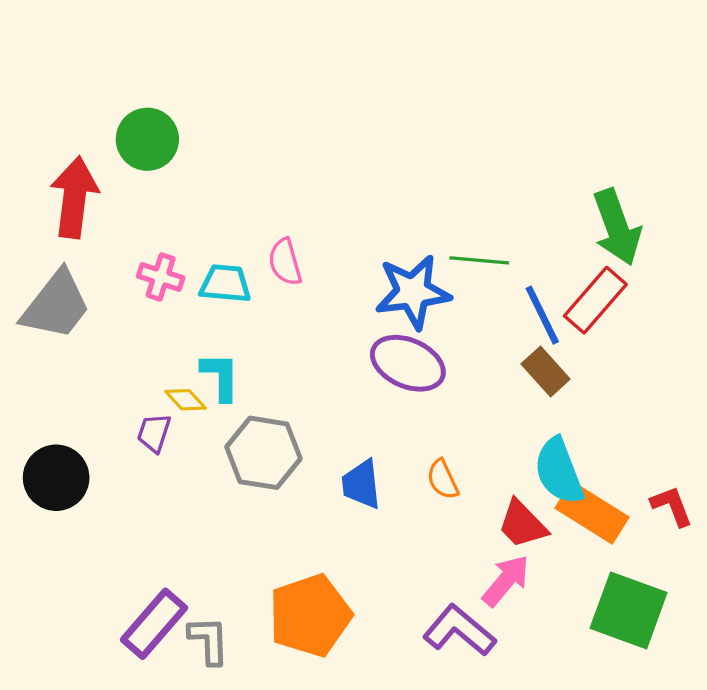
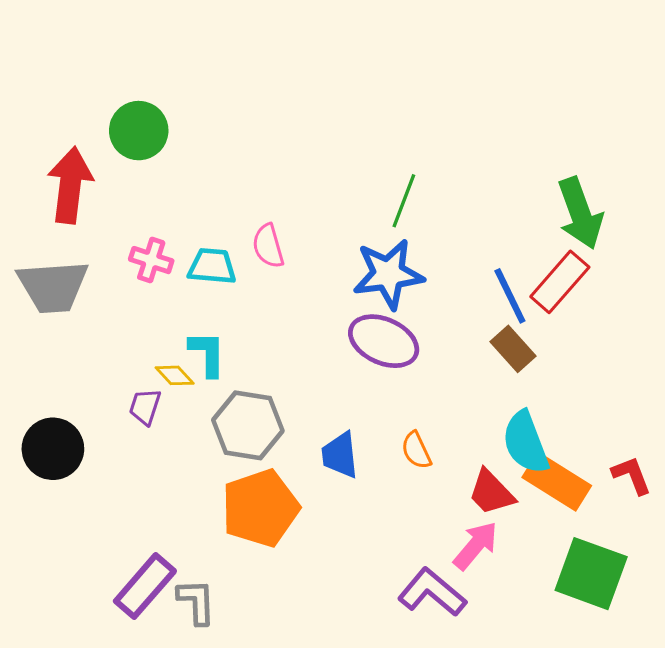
green line: (479, 260) -> (404, 201), moved, turned -74
gray trapezoid: (56, 305) -> (53, 287), turned 48
orange pentagon: (310, 615) -> (260, 508), moved

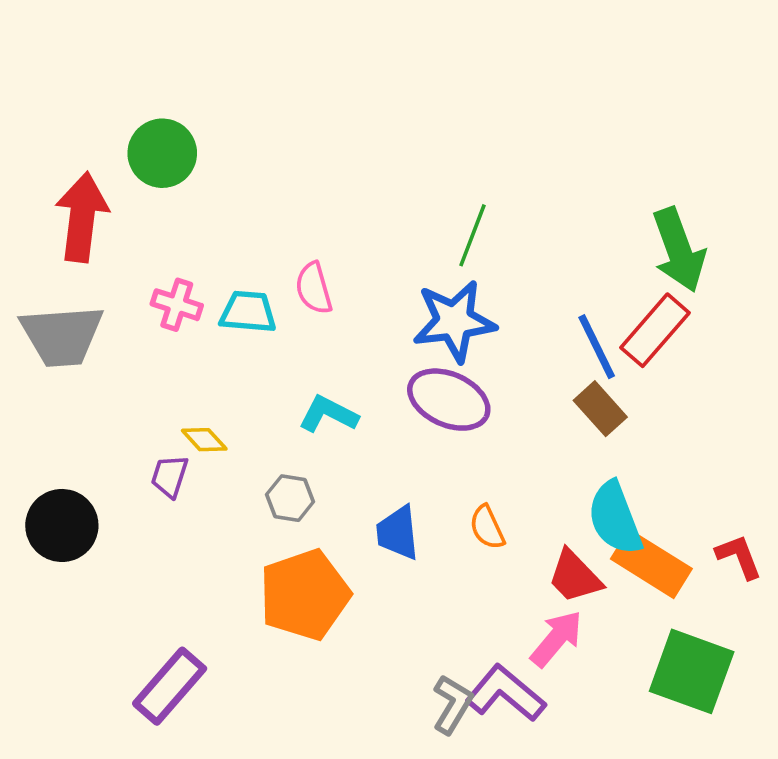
cyan L-shape: (207, 354) -> (328, 414), moved, turned -63
gray hexagon: (248, 425) -> (290, 498), size x0.6
gray L-shape: (196, 602) -> (452, 704), moved, turned 33

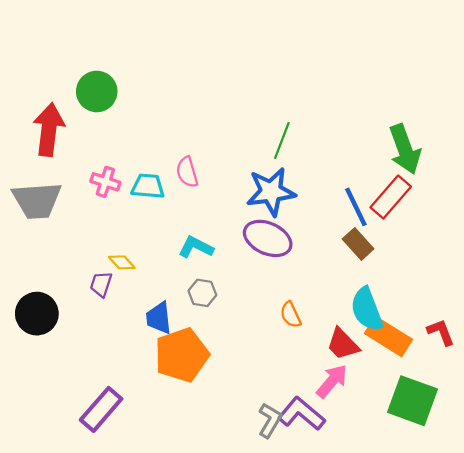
gray hexagon: (290, 498) -> (202, 293), moved
blue trapezoid: (398, 533) -> (159, 318), moved

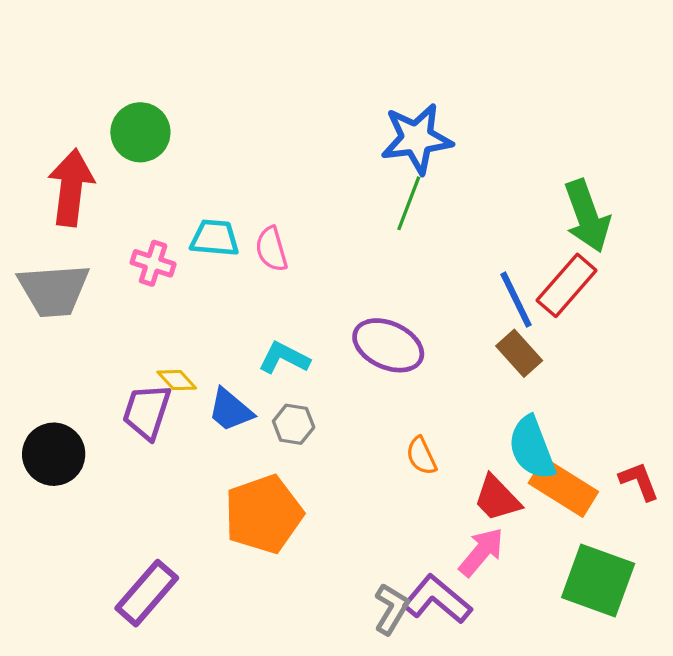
cyan trapezoid: (148, 186) -> (215, 238), moved
blue star: (271, 192) -> (417, 139), moved
purple trapezoid: (101, 284) -> (147, 412), size x1.5
blue trapezoid: (159, 318) -> (230, 410), moved, turned -44

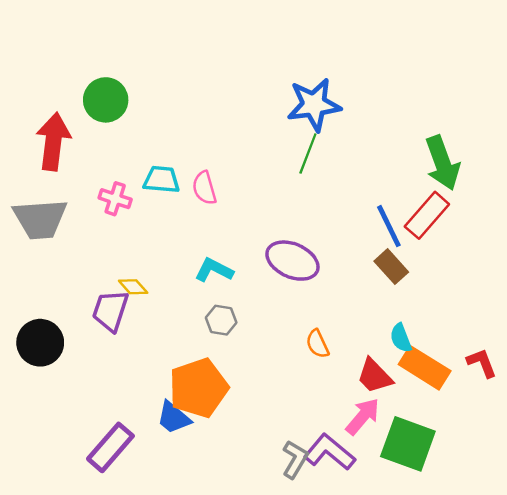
blue trapezoid: (230, 410) -> (173, 418), moved
cyan semicircle: (532, 448) -> (401, 338), size x0.6
green square: (598, 580) -> (408, 444), moved

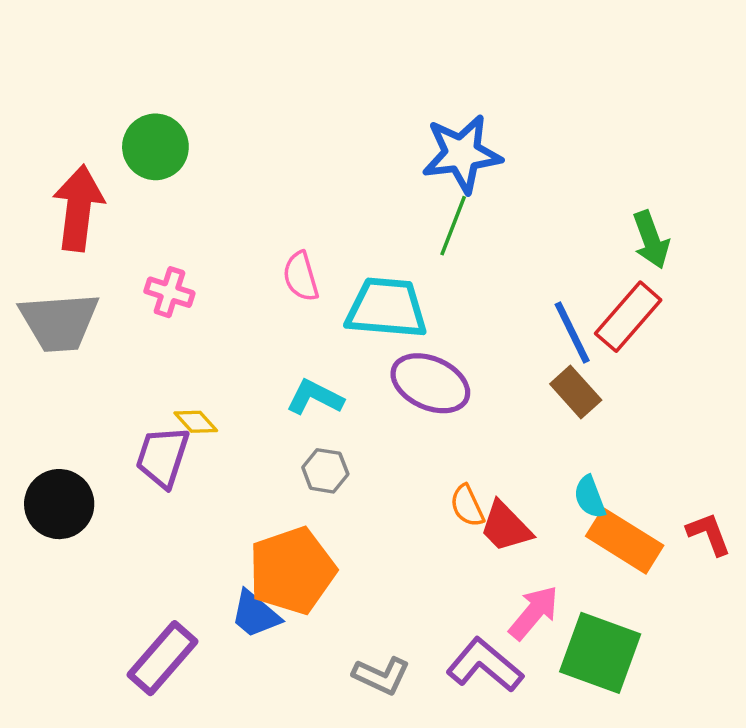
green arrow: (442, 163) -> (651, 240), size x0.7
cyan trapezoid: (162, 180) -> (387, 308), moved, size x1.5
red trapezoid: (375, 376) -> (506, 527), moved
gray L-shape: (295, 459) -> (381, 676), moved, turned 84

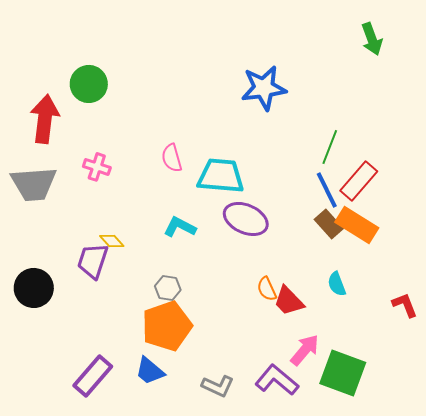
green line: (453, 226) -> (330, 147), moved
green arrow: (651, 240) -> (372, 39), moved
gray hexagon: (325, 471) -> (168, 288), moved
orange rectangle: (625, 541) -> (357, 225), moved
blue trapezoid: (255, 614) -> (150, 371), moved

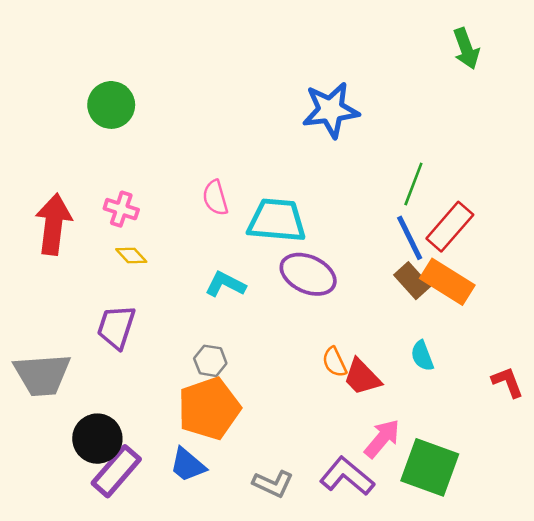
red arrow: (45, 119) -> (54, 224), moved
gray trapezoid: (34, 184) -> (42, 375), moved
yellow diamond: (112, 241) -> (131, 255), moved
black circle: (34, 288) -> (97, 439), moved

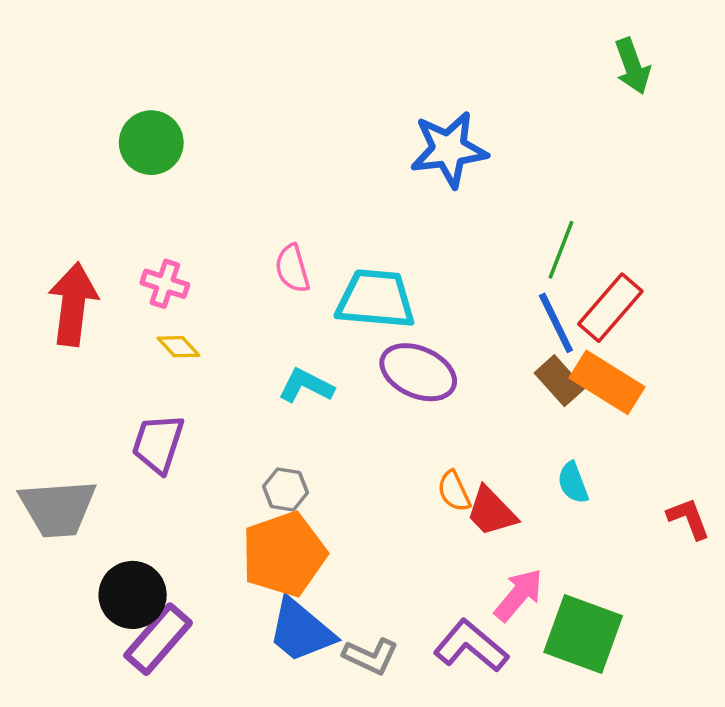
blue trapezoid: (188, 465) -> (301, 631), moved, size x1.4

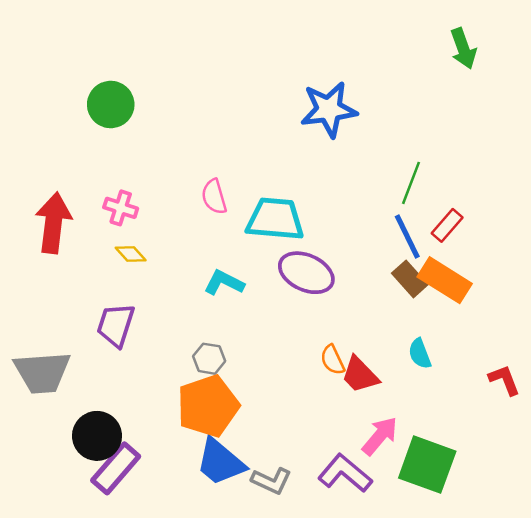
red rectangle: (610, 308) -> (447, 225), size x0.7

